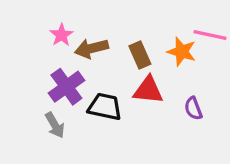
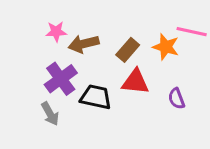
pink star: (61, 35) -> (56, 32), turned 30
brown rectangle: (140, 55) -> (128, 50), turned 65

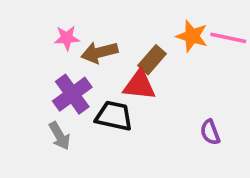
orange star: (166, 47) -> (192, 36), moved
red triangle: (135, 82) -> (139, 85), moved
purple semicircle: (176, 99) -> (210, 132), moved

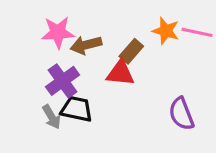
pink star: (67, 38) -> (58, 32), size x1.5
black trapezoid: (114, 116) -> (77, 109), moved
purple semicircle: (210, 132) -> (181, 114), size x1.5

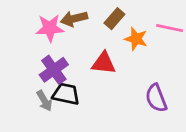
orange star: (166, 31) -> (136, 39), moved
brown arrow: (86, 45) -> (74, 19), moved
brown rectangle: (131, 51) -> (114, 19), moved

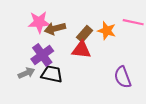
brown arrow: (74, 19) -> (55, 29), moved
brown rectangle: (114, 19) -> (85, 34), moved
gray arrow: (44, 101) -> (26, 73), moved, turned -84

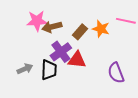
red triangle: (81, 50) -> (77, 60), moved
purple cross: (42, 55) -> (61, 52), moved
black trapezoid: (52, 74) -> (49, 70), turned 80

